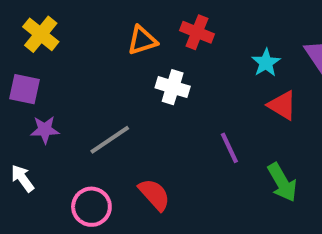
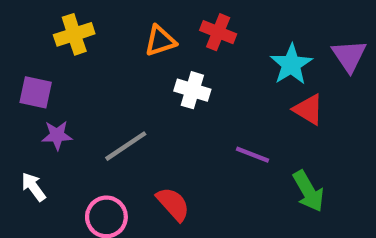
yellow cross: (41, 34) -> (74, 34), moved, turned 33
cyan star: (266, 63) -> (291, 64), size x1.4
purple line: (229, 148) -> (253, 155), turned -44

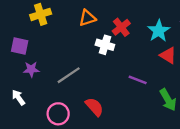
red cross: (218, 32) -> (121, 27), moved, turned 30

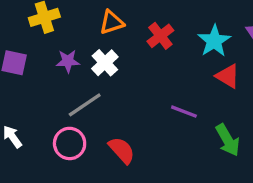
white cross: (105, 45) -> (105, 63), moved, turned 30
purple star: (31, 69) -> (68, 61), moved
pink circle: (58, 114) -> (70, 143), moved

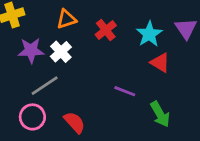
purple star: (68, 61) -> (31, 50), size x1.4

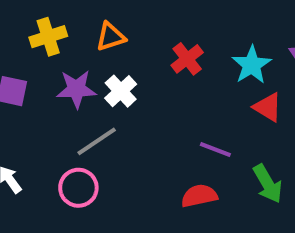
orange triangle: (66, 19) -> (111, 37), moved
red semicircle: (75, 122) -> (199, 196), moved, turned -60

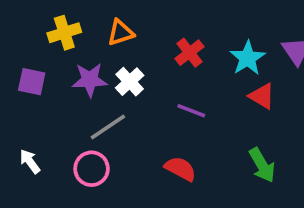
purple line: (215, 149) -> (191, 111), moved
red semicircle: (199, 196) -> (180, 169), moved, turned 40

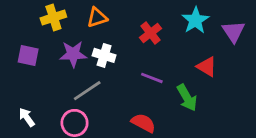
cyan star: (248, 58) -> (195, 20), moved
white cross: (130, 82) -> (104, 55), turned -30
green arrow: (262, 165) -> (187, 98), moved

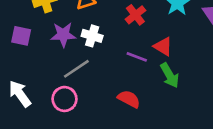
red triangle: (207, 67) -> (163, 46), moved
white arrow: (27, 117) -> (20, 94), size x1.5

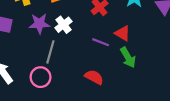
white cross: (92, 36) -> (63, 25), turned 35
gray line: (76, 69) -> (50, 52), turned -40

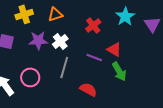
gray line: (50, 52) -> (64, 67), moved
pink circle: (41, 77) -> (30, 77), moved

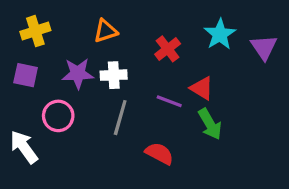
yellow cross: (24, 14) -> (35, 31), moved
white cross: (60, 41) -> (114, 75), turned 35
pink circle: (30, 77) -> (58, 116), moved

